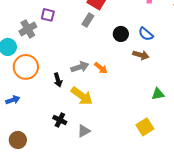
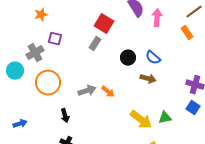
orange circle: (26, 67) -> (48, 83), moved
black arrow: (58, 80) -> (65, 116), moved
yellow arrow: (82, 96) -> (141, 120), moved

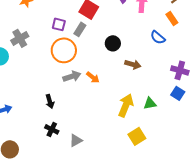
purple square: (55, 39) -> (59, 24), moved
blue semicircle: (153, 58) -> (158, 37), moved
orange circle: (48, 83) -> (64, 50), moved
yellow arrow: (141, 120) -> (126, 105), turned -105

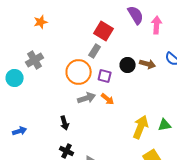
purple square: (59, 24) -> (105, 76), moved
brown arrow: (133, 64) -> (148, 64), moved

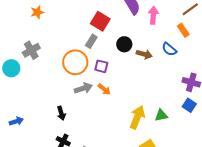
black circle: (128, 65) -> (124, 44), moved

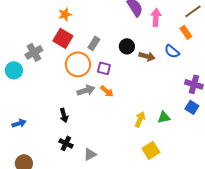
orange star: (37, 12) -> (65, 14), moved
red square: (100, 21) -> (63, 38), moved
yellow arrow: (137, 117) -> (140, 119), size x0.7

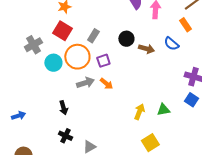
purple square: (104, 68) -> (103, 61), turned -32
cyan circle: (14, 70) -> (53, 63), moved

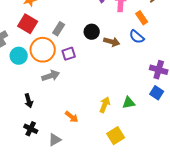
orange rectangle: (185, 25) -> (142, 18), moved
orange arrow: (106, 84) -> (72, 117), moved

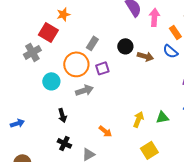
red square: (28, 24) -> (48, 32), moved
cyan circle: (19, 56) -> (51, 81), moved

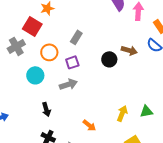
black circle: (125, 46) -> (109, 59), moved
orange circle: (76, 64) -> (49, 52), moved, size x0.7
purple square: (102, 68) -> (72, 62), moved

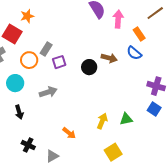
gray rectangle: (76, 37) -> (46, 49), moved
purple square: (72, 62) -> (59, 62), moved
black arrow: (46, 109) -> (19, 112), moved

